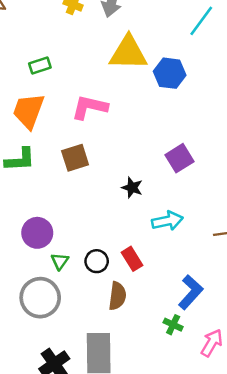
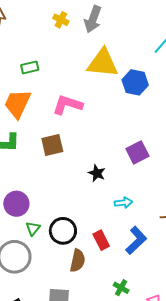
cyan arrow: (167, 221) -> (123, 203), size x0.7
red rectangle: (132, 259) -> (101, 240), moved
black circle: (97, 261) -> (63, 231), size x1.4
blue L-shape: (191, 292) -> (136, 240), moved

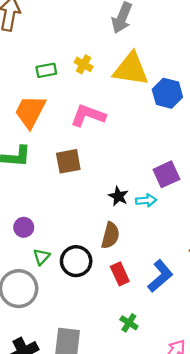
yellow cross: (61, 20) -> (84, 64), moved
cyan arrow: (123, 203) -> (146, 200), moved
purple circle: (16, 204) -> (24, 227), size x0.7
brown semicircle: (78, 261) -> (110, 235), moved
green cross: (121, 288) -> (129, 323), moved

